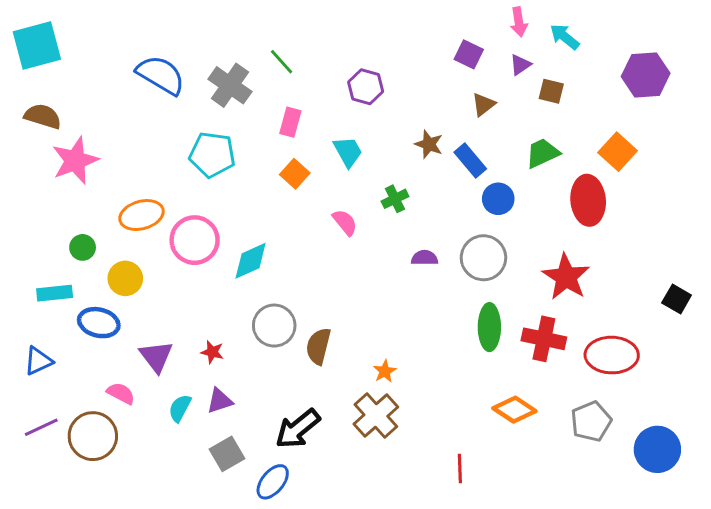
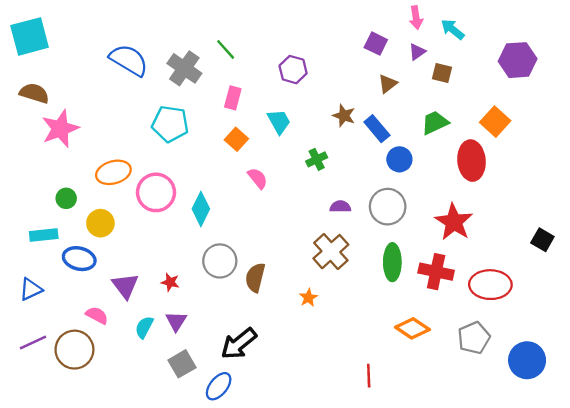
pink semicircle: (345, 222) -> (258, 178), moved
cyan diamond: (251, 261) -> (201, 209), turned -40
purple triangle: (220, 401) -> (176, 321), turned -40
brown cross: (376, 415) -> (331, 252), moved

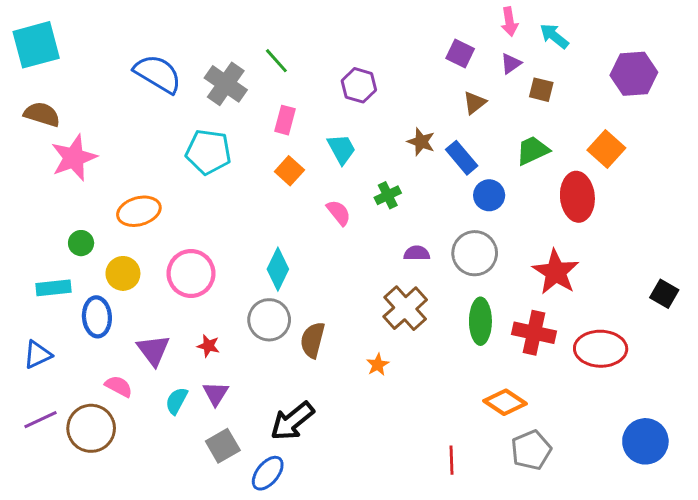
pink semicircle: (258, 178) -> (339, 213), moved
pink circle: (156, 192) -> (191, 273), moved
cyan diamond: (201, 209) -> (278, 269), moved
blue ellipse: (79, 259) -> (97, 317), turned 72
gray pentagon: (474, 338) -> (531, 450), moved

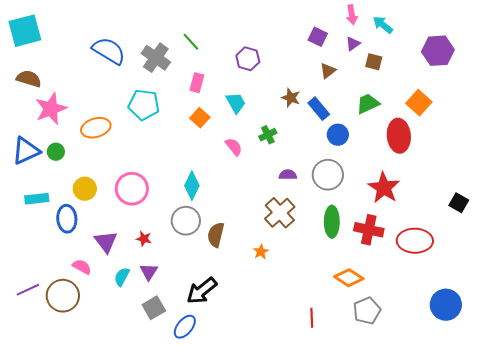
orange ellipse: (139, 211) -> (96, 128), moved
green circle: (81, 243) -> (56, 152), moved
blue triangle: (38, 355) -> (26, 151), moved, size x1.4

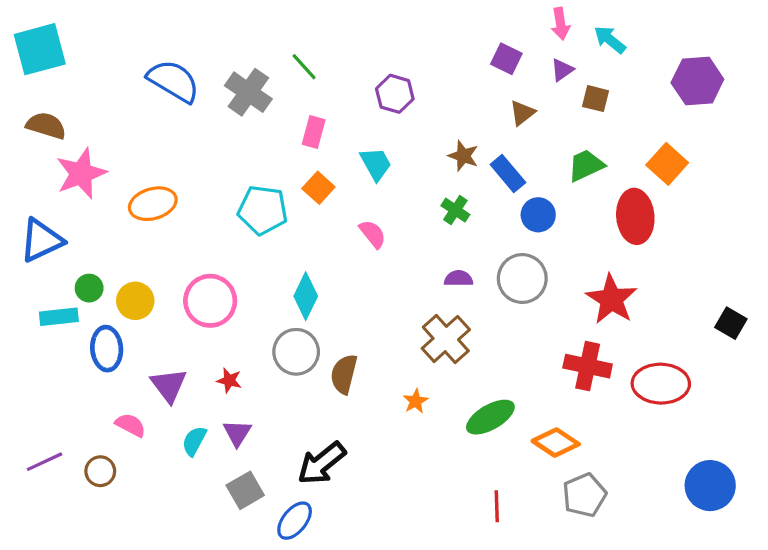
cyan pentagon: (144, 105) -> (263, 210), moved
green cross: (268, 135) -> (455, 210), moved, turned -30
green circle: (56, 152) -> (89, 288), moved
green ellipse: (332, 222) -> (490, 417), moved, turned 60
brown circle: (63, 296) -> (100, 471), size x0.6

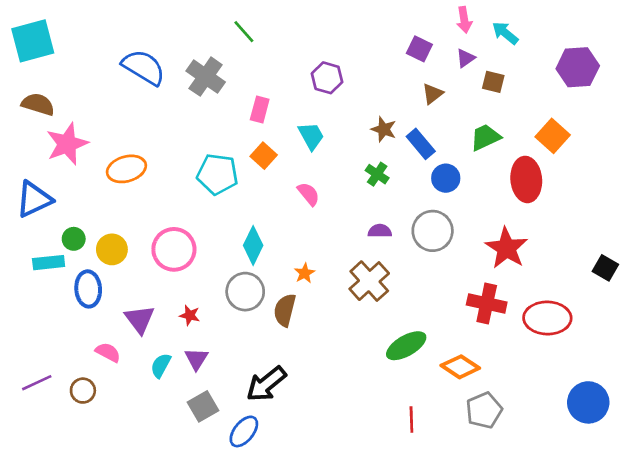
green line: (304, 67) -> (244, 32), moved
orange star: (416, 401) -> (305, 273), moved

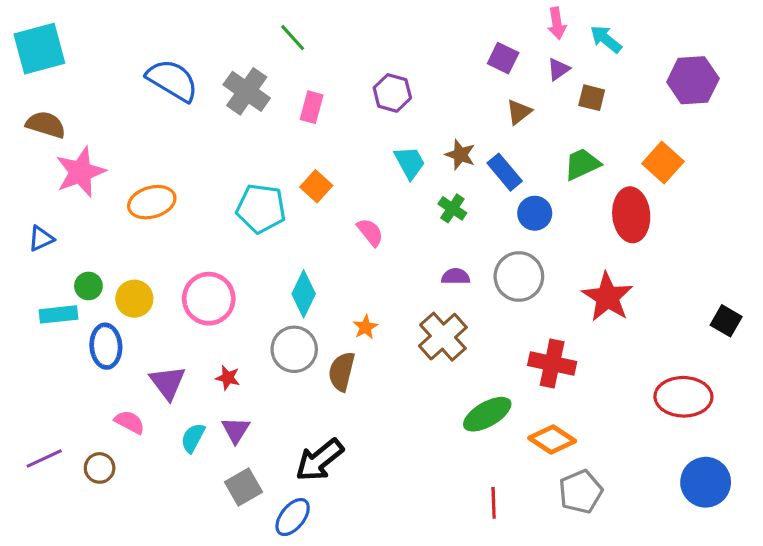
pink rectangle: (260, 110) -> (312, 107), moved
cyan trapezoid: (311, 136) -> (410, 163), moved
blue triangle: (34, 199) -> (41, 239), size x0.6
red cross: (487, 303) -> (552, 364), moved
red ellipse: (547, 318) -> (683, 397), moved

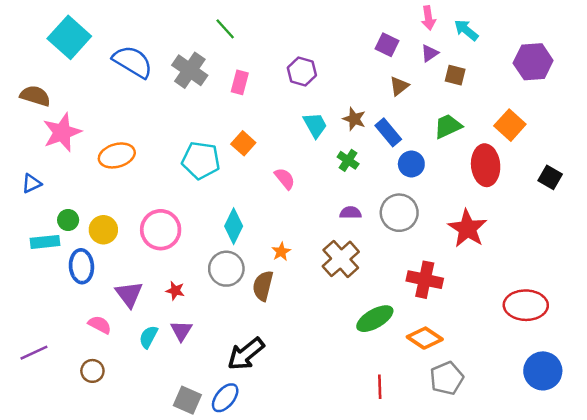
cyan square: (39, 49) -> (69, 37), moved, turned -33
black square: (726, 321) -> (550, 177), moved
brown circle: (100, 468) -> (92, 371), moved
gray square: (244, 487) -> (187, 400), moved, turned -36

